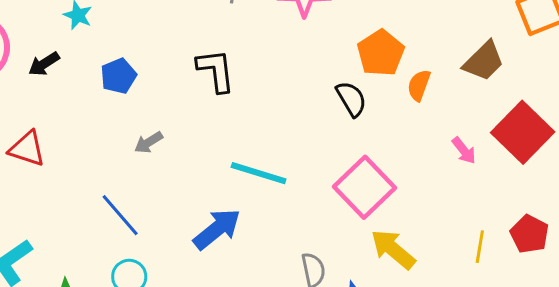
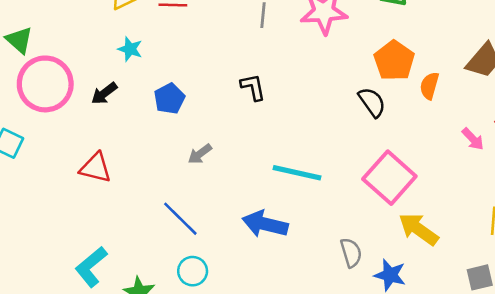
black L-shape: (216, 71) -> (253, 87), size x0.7
blue arrow: (217, 229) -> (265, 224), turned -123

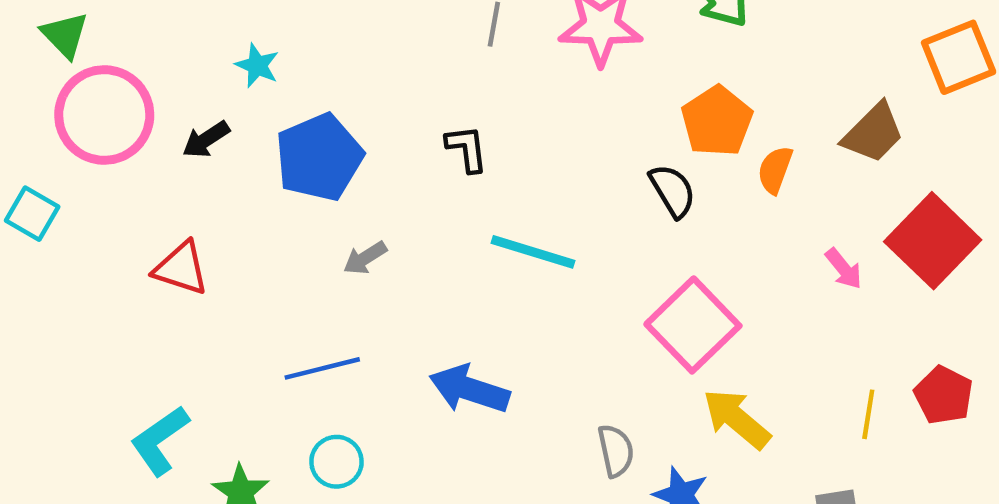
blue pentagon: (169, 99) -> (319, 157), size x1.6
cyan line: (297, 173) -> (533, 252), moved
blue line: (180, 219) -> (322, 368), turned -63

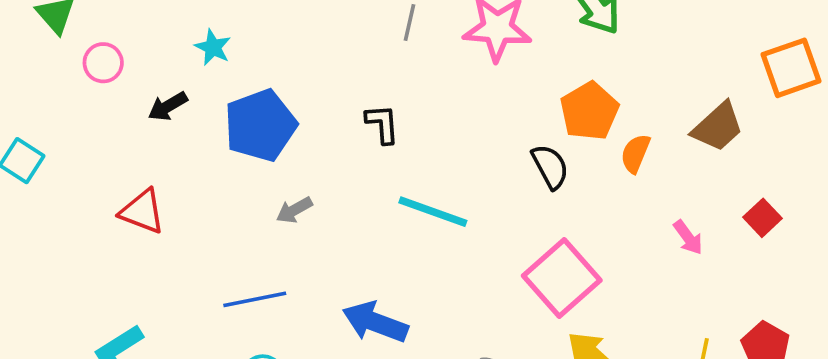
pink circle: (104, 115) -> (103, 63), moved, size x0.5
red square: (933, 241) -> (762, 218), size x0.5

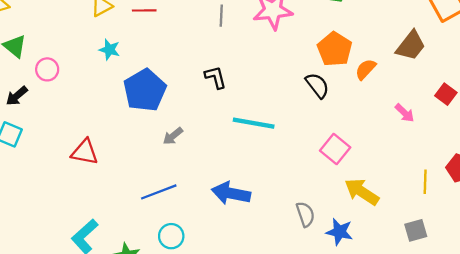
black arrow: (168, 106) -> (17, 96), moved
orange semicircle: (635, 153) -> (366, 69), turned 30
pink square: (562, 278) -> (335, 149), size x0.7

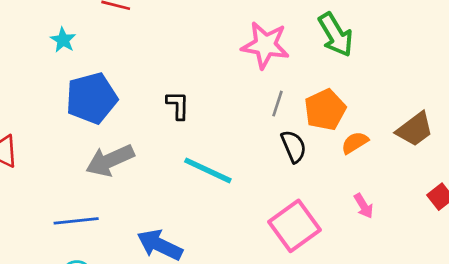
gray line: (221, 16) -> (278, 104), moved
pink arrow: (405, 113) -> (364, 206), moved
gray arrow: (173, 136) -> (110, 160), size x1.8
pink square: (335, 149) -> (295, 226), size x1.4

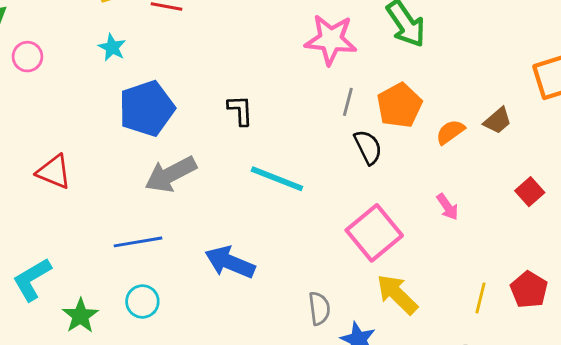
brown trapezoid: (415, 129) -> (498, 121), size x0.7
orange semicircle: (355, 143) -> (450, 132), moved

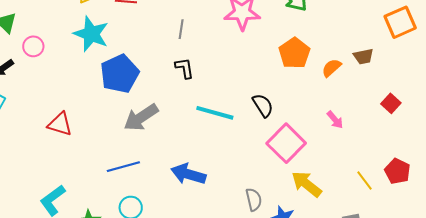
cyan star: (112, 47) -> (91, 34), size x1.8
gray line: (348, 102) -> (181, 29), moved
brown trapezoid: (498, 121) -> (363, 57), turned 35
black semicircle: (368, 147) -> (263, 105), moved
yellow line: (481, 298) -> (364, 181), turned -45

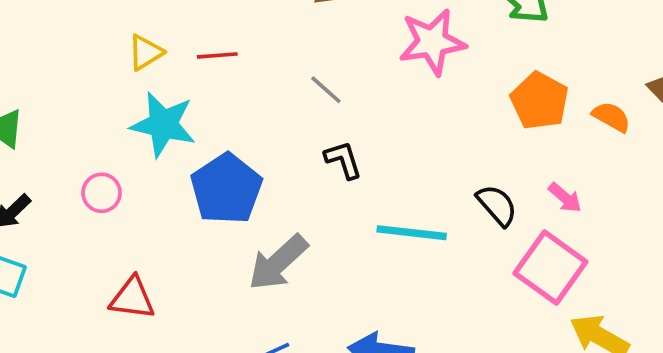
gray line: (181, 29) -> (326, 90), turned -48
pink circle: (33, 46) -> (102, 193), moved
orange semicircle: (332, 68) -> (611, 117), turned 80
pink arrow: (335, 120) -> (565, 198), moved

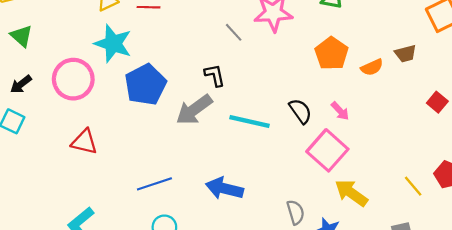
gray line: (326, 90) -> (234, 32), moved
orange semicircle: (611, 117) -> (372, 67), turned 120
pink circle: (102, 193) -> (73, 79), size x1.8
gray arrow: (278, 263) -> (194, 110), moved

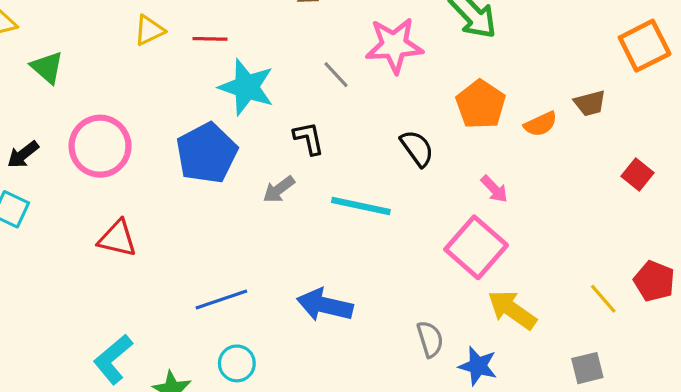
green triangle: (21, 36) -> (47, 67), moved
cyan star: (113, 44) -> (247, 87), moved
gray arrow: (194, 110) -> (279, 189), size x0.6
black semicircle: (300, 111) -> (417, 148), moved

